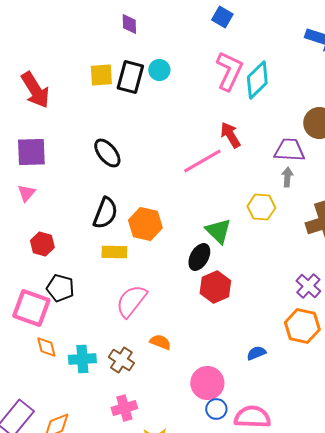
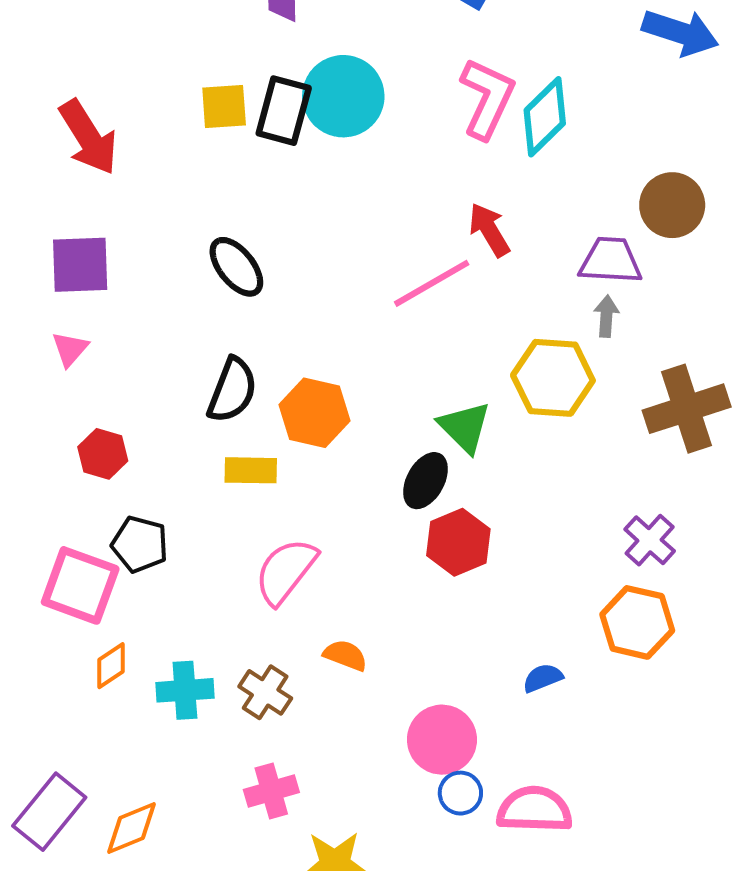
cyan circle: (159, 70) -> (343, 96), size x1.8
yellow hexagon: (261, 207) -> (553, 378), size x1.4
orange diamond: (46, 347) -> (111, 666), turned 70

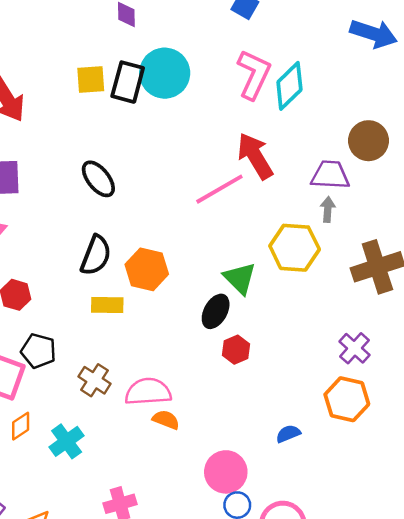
red arrow: (489, 230) -> (255, 156), size x1.4
red hexagon: (458, 542) -> (236, 350), size x0.7
pink semicircle: (286, 571) -> (148, 392), moved, turned 48
cyan cross: (185, 690) -> (67, 441), turned -32
brown cross: (265, 692) -> (95, 380), moved

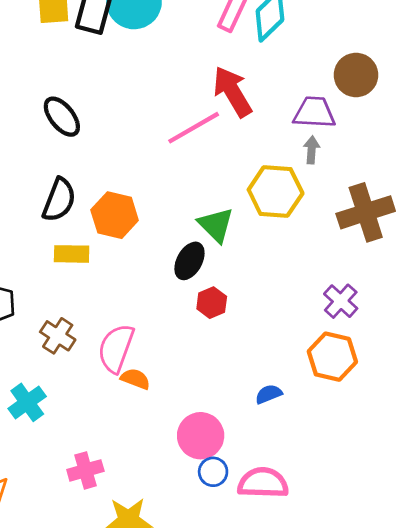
pink semicircle: (148, 392) -> (116, 348), turned -66

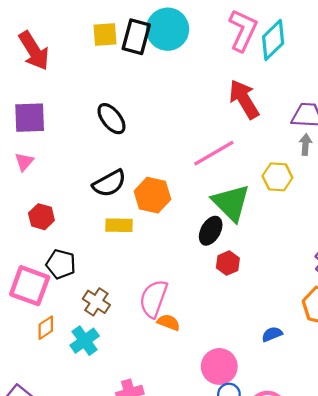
pink line: (194, 128) -> (214, 153), moved
yellow hexagon: (276, 192) -> (277, 177), size x0.7
black semicircle: (59, 200) -> (109, 183), turned 40
green triangle: (216, 225) -> (231, 203), size x1.4
brown cross: (58, 336) -> (96, 302), moved

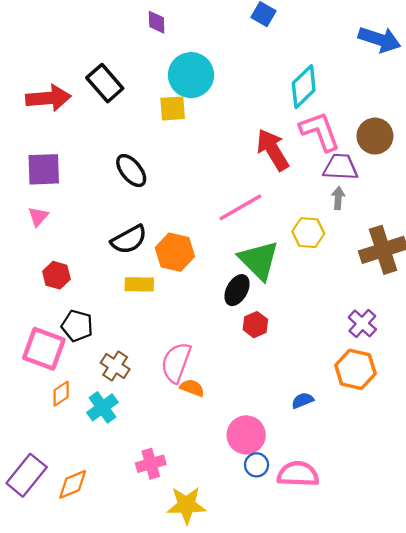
pink L-shape: (243, 30) -> (320, 131), moved, turned -45
yellow square: (105, 35) -> (173, 108), moved
black rectangle: (136, 37) -> (105, 83), moved, turned -56
red arrow: (34, 51) -> (48, 98), turned -63

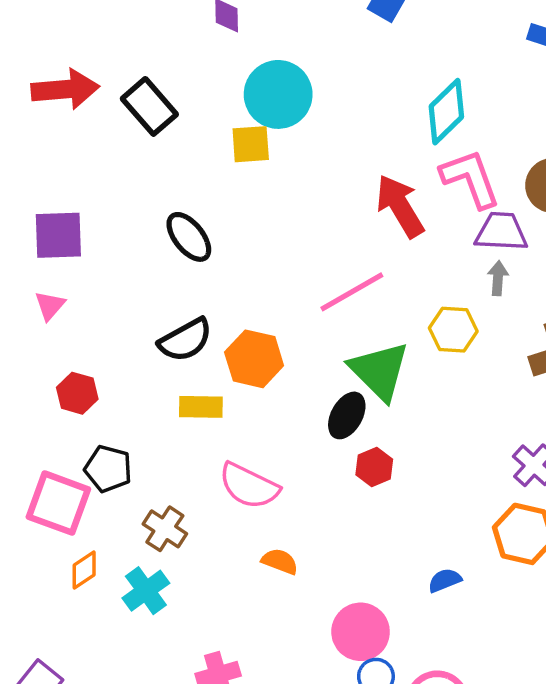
red arrow: (48, 98) -> (65, 89), moved
pink semicircle: (176, 363) -> (249, 486), moved, turned -84

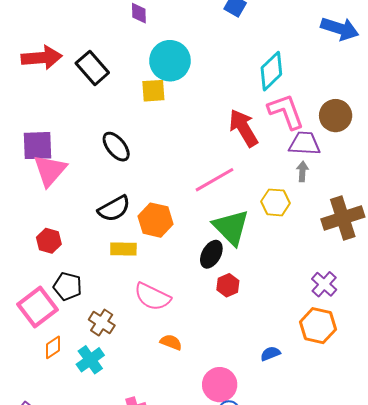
pink triangle: (50, 306) -> (50, 170), moved, size x1.8
pink square: (58, 503) -> (37, 307), turned 33

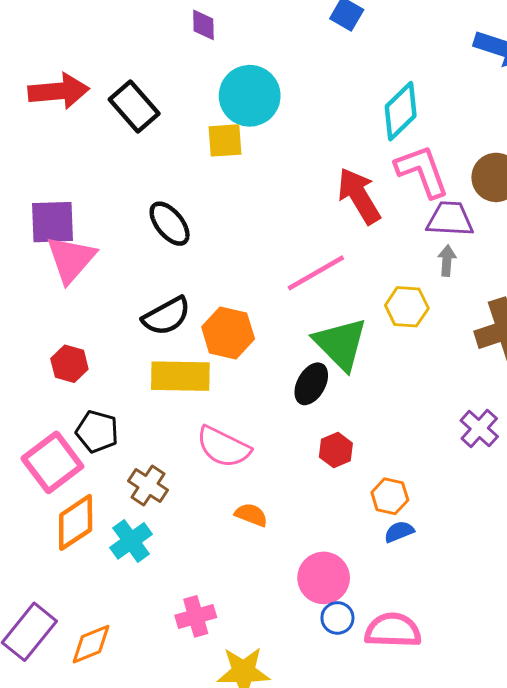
yellow rectangle: (123, 249) -> (180, 376), size x1.5
red hexagon: (228, 285) -> (336, 450), moved
orange hexagon: (318, 326) -> (390, 496), moved, size x0.7
orange diamond: (53, 347) -> (76, 522), size x1.6

